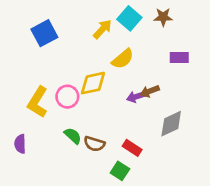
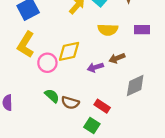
yellow semicircle: (123, 59) -> (108, 30), moved, turned 42
purple arrow: (136, 97) -> (95, 67), moved
yellow L-shape: (38, 102) -> (26, 44), moved

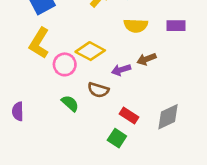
yellow diamond: (69, 51) -> (90, 51), turned 40
gray diamond: (135, 86) -> (168, 117), moved
brown semicircle: (70, 103) -> (98, 90), moved

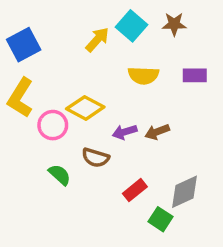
brown arrow: (146, 59) -> (157, 132), moved
red rectangle: (129, 115) -> (135, 190), turned -72
green square: (117, 138) -> (161, 219), moved

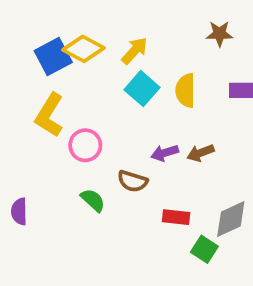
cyan square: (131, 26) -> (142, 89), moved
yellow semicircle: (143, 75) -> (185, 90), turned 88
yellow diamond: (85, 108) -> (83, 49), moved
red rectangle: (135, 190) -> (176, 217), turned 45

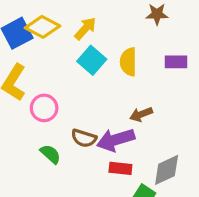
purple arrow: (165, 153) -> (116, 140), moved, size x1.6

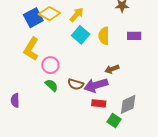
green semicircle: (50, 154) -> (51, 85), moved

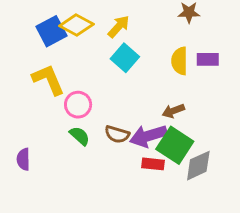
yellow semicircle: (104, 36) -> (180, 61), moved
yellow L-shape: (31, 49) -> (48, 80), turned 125
green square: (114, 121) -> (175, 145), moved, size x1.6

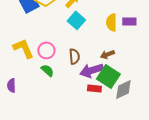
yellow L-shape: (48, 80) -> (23, 48), moved
brown semicircle: (117, 134) -> (74, 56), moved, turned -112

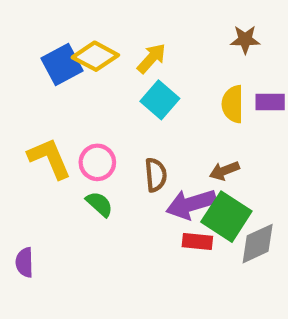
purple semicircle: (11, 85) -> (24, 262), moved

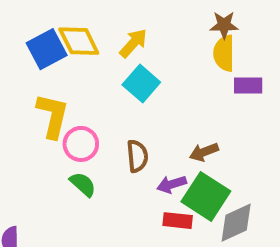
yellow diamond: (95, 56) -> (79, 41), turned 36
yellow semicircle: (233, 104) -> (224, 53), moved
yellow L-shape: (49, 158) -> (53, 116), moved, turned 36
purple arrow: (191, 204) -> (172, 184), size x0.6

